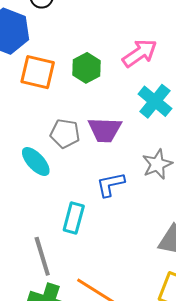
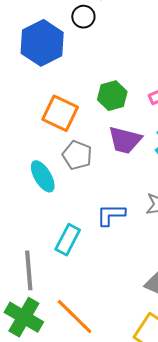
orange square: (38, 72) -> (60, 113), moved
purple trapezoid: (105, 130) -> (125, 140), moved

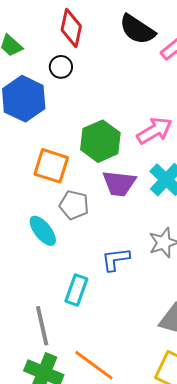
green hexagon: (112, 96) -> (100, 141), size x1.4

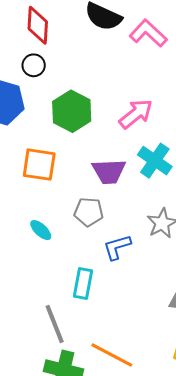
green hexagon: (100, 141) -> (72, 111), moved
gray pentagon: (74, 205) -> (89, 212), moved
cyan ellipse: (43, 231) -> (41, 230), size x0.7

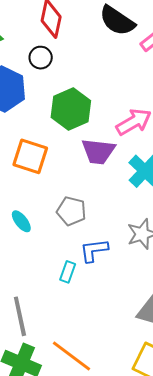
purple trapezoid: (109, 171) -> (98, 151), moved
cyan rectangle: (83, 283) -> (68, 272), moved, size x0.7

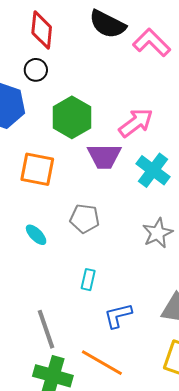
blue L-shape: (94, 250) -> (118, 316), moved

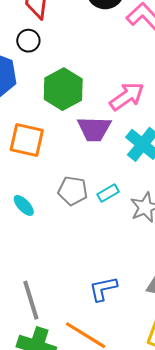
cyan rectangle: (88, 280) -> (108, 193), moved, turned 45

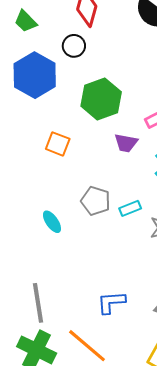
purple trapezoid: (94, 129) -> (126, 143), size x0.7
orange square: (27, 140) -> (58, 144), size x0.7
cyan ellipse: (24, 205) -> (52, 222), moved

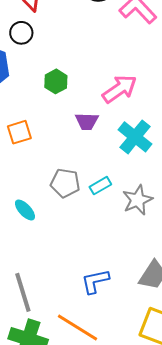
green hexagon: (101, 99) -> (56, 81), size x0.6
orange square: (58, 144) -> (19, 132), turned -30

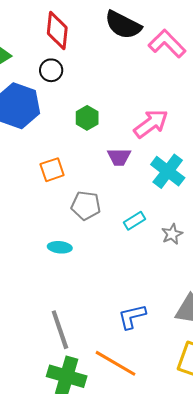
gray pentagon: (65, 183) -> (86, 206), moved
gray star: (138, 200) -> (172, 234), size x0.7
cyan ellipse: (25, 210) -> (60, 247), turned -40

